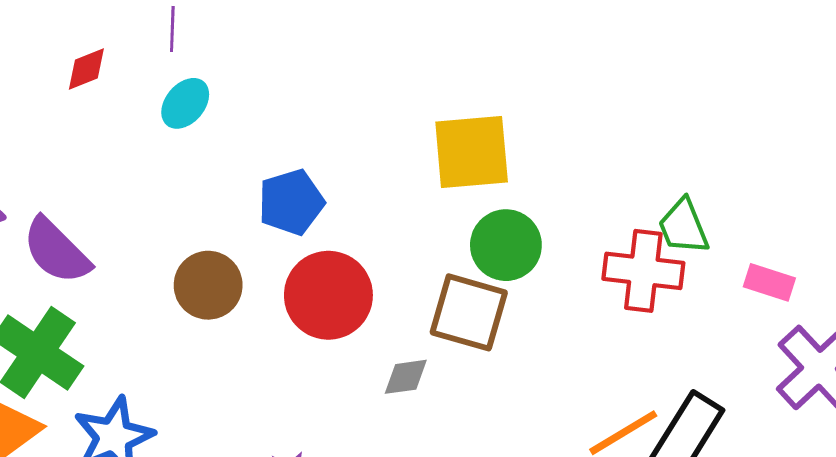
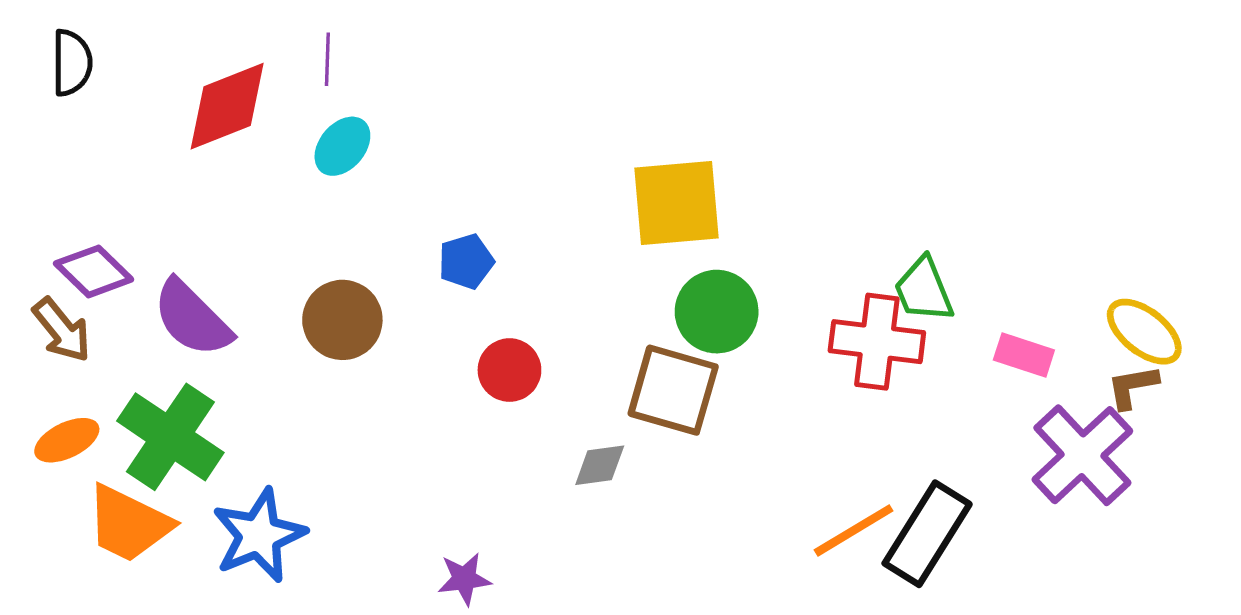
red diamond: (86, 69) -> (227, 106), size x1.8
blue pentagon: (291, 202) -> (466, 261), size x0.7
brown circle: (208, 285) -> (342, 320), moved
red circle: (328, 295) -> (509, 370), size x0.6

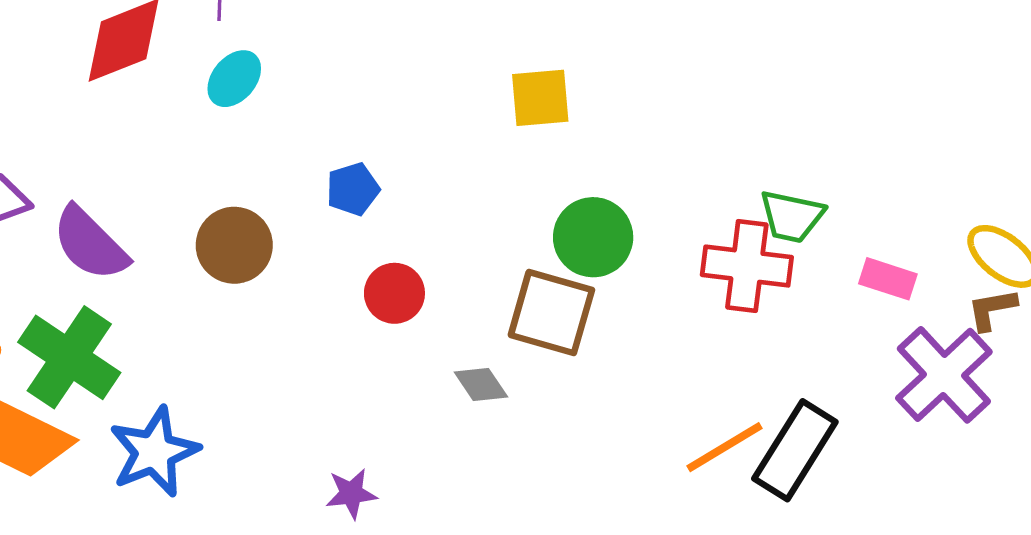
yellow square: (677, 203) -> (540, 98), moved, size x0.7
green trapezoid: (924, 290) -> (792, 216), turned -56
gray diamond: (600, 465) -> (481, 385), turned 64

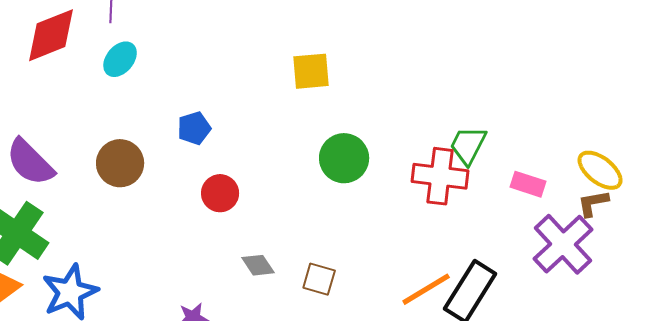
green trapezoid: (792, 216) -> (468, 145), turned 105
brown square: (551, 313) -> (319, 279), moved, size x0.6
gray diamond: (481, 385) -> (258, 265), moved

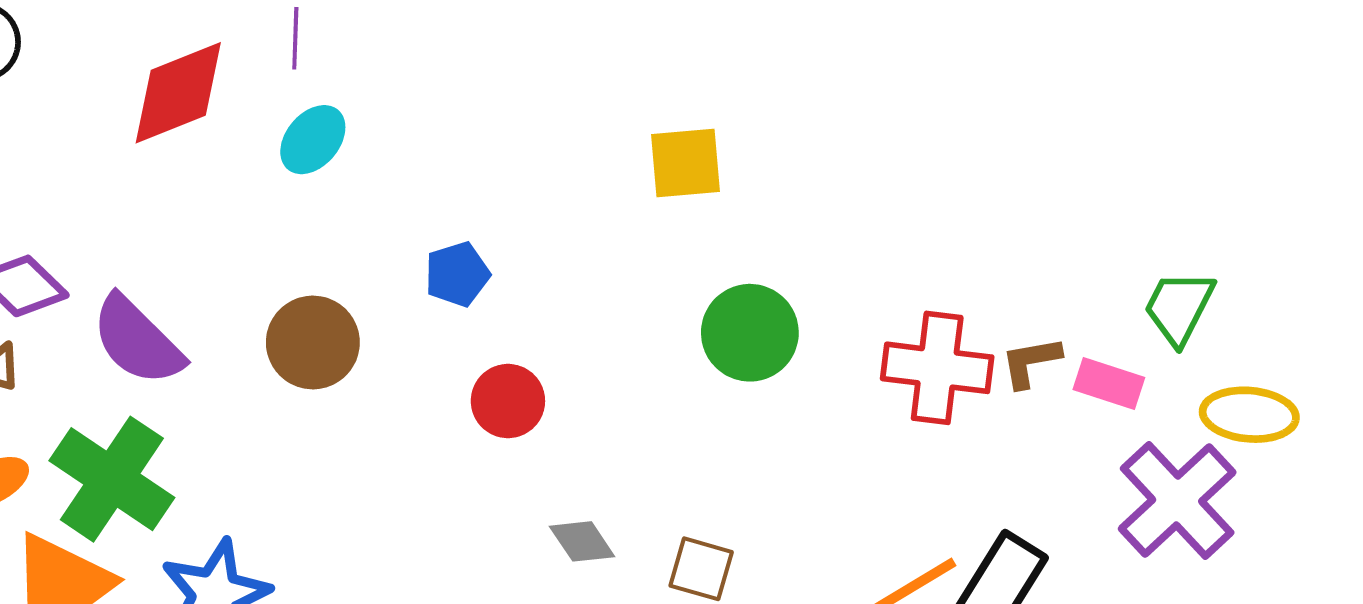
green trapezoid: (468, 145) -> (1179, 307), moved
yellow ellipse: (600, 170) -> (1249, 415), moved, turned -33
brown L-shape: (593, 203) -> (1031, 362), moved

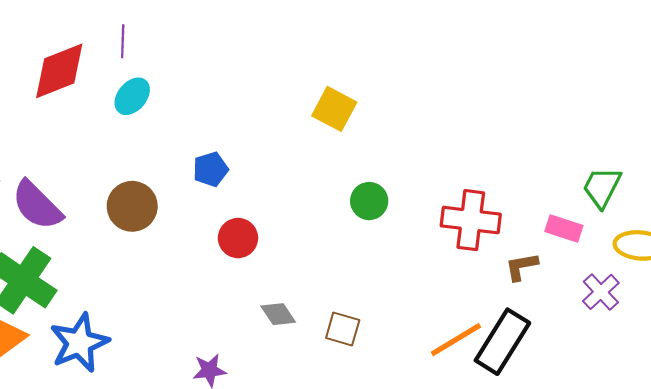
yellow square: (685, 163) -> (334, 109), turned 33
green circle: (750, 333) -> (369, 201), size x0.7
brown L-shape: (1031, 362) -> (521, 267), moved
purple cross: (1177, 501) -> (601, 292), size x0.6

